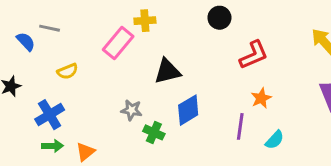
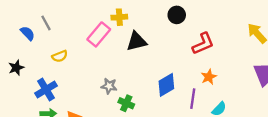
gray line: (50, 28) -> (46, 23), turned 49
black triangle: (167, 71) -> (137, 41), moved
blue diamond: (188, 110) -> (166, 85), moved

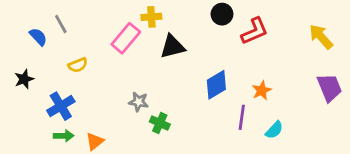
red L-shape: (203, 44) -> (255, 31), moved
blue diamond: (166, 85) -> (216, 85), moved

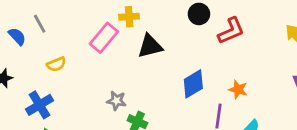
orange star: (262, 90) -> (238, 89), turned -30

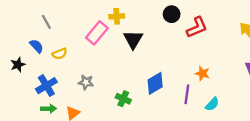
blue semicircle: (17, 36) -> (37, 46), moved
black triangle: (150, 46) -> (133, 39), turned -45
blue diamond: (193, 84) -> (155, 83), moved
gray star: (116, 101) -> (86, 82), moved

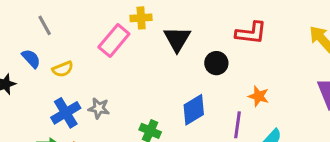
black circle: (172, 14) -> (216, 63), moved
red L-shape: (197, 27) -> (251, 33), turned 30
black triangle: (133, 39) -> (177, 39), moved
blue cross: (46, 86) -> (66, 113), moved

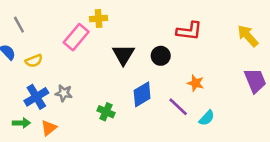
black triangle: (177, 39) -> (123, 55), moved
purple line: (237, 125) -> (178, 107), turned -55

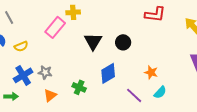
red L-shape: (189, 31) -> (155, 14), moved
orange star: (196, 83) -> (151, 72), moved
purple line: (178, 107) -> (134, 95), moved
orange triangle: (49, 128) -> (50, 95), moved

